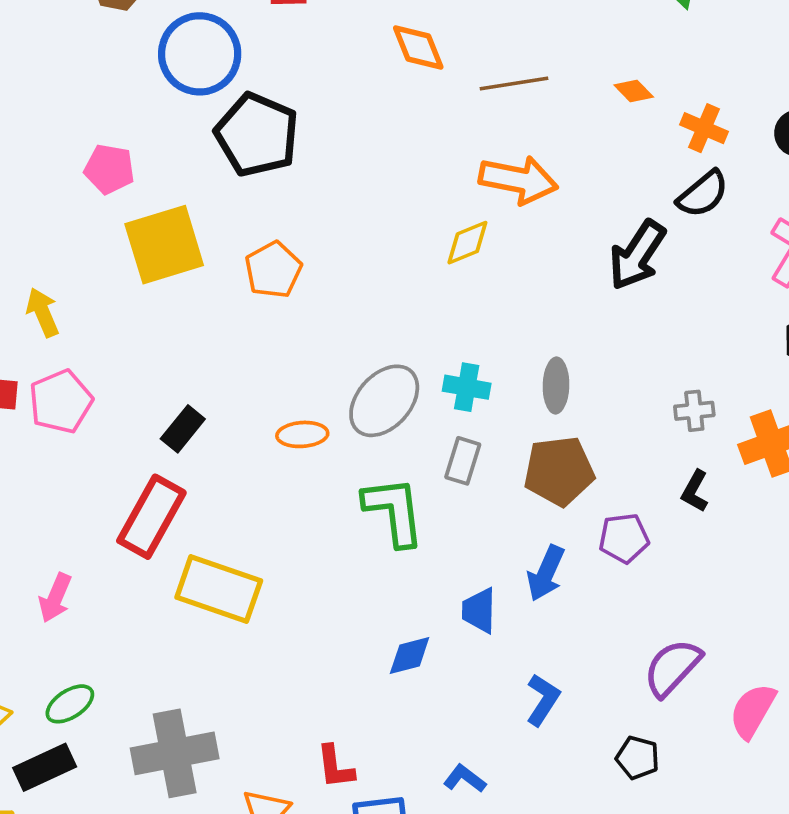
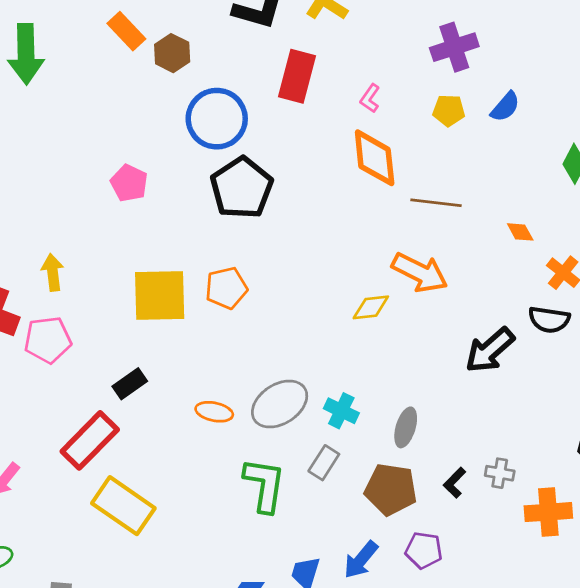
orange diamond: (418, 48) -> (375, 158), size x1.4
black semicircle: (703, 194) -> (549, 320), turned 33
yellow square: (164, 245) -> (160, 296), moved
black L-shape: (695, 491) -> (455, 483), moved

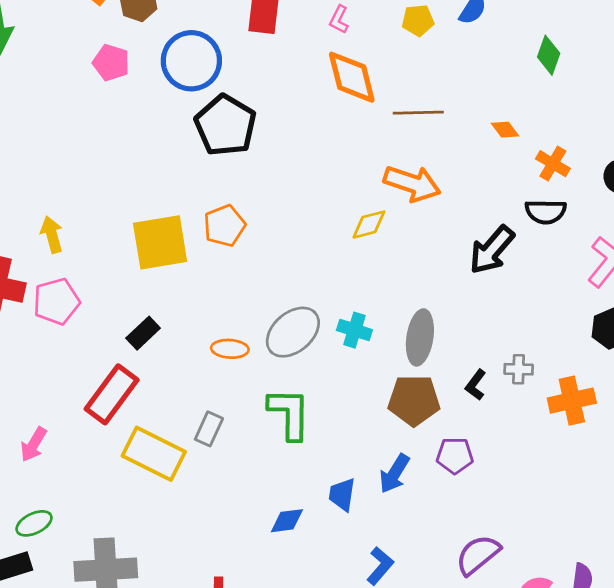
pink pentagon: (129, 183) -> (111, 63), moved
gray ellipse: (406, 427) -> (420, 337), size x1.4
gray rectangle: (324, 463) -> (209, 429), moved

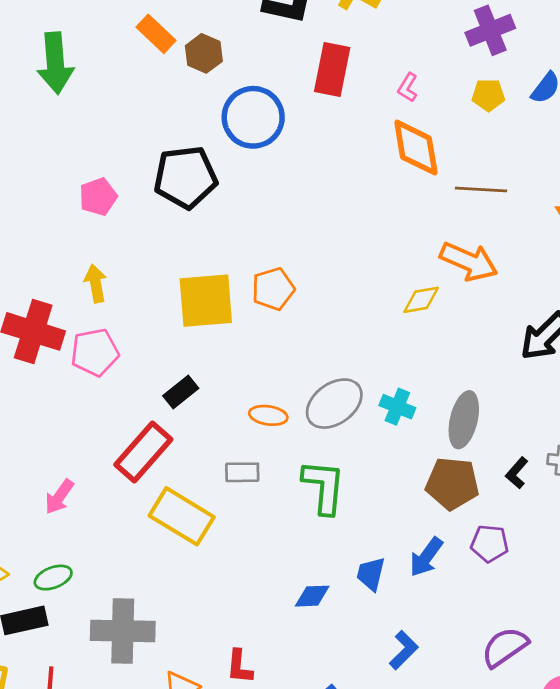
pink pentagon: (111, 63) -> (98, 197), moved, turned 30
black pentagon: (225, 125) -> (185, 177), moved, turned 30
gray rectangle: (209, 429) -> (242, 472), moved, turned 60

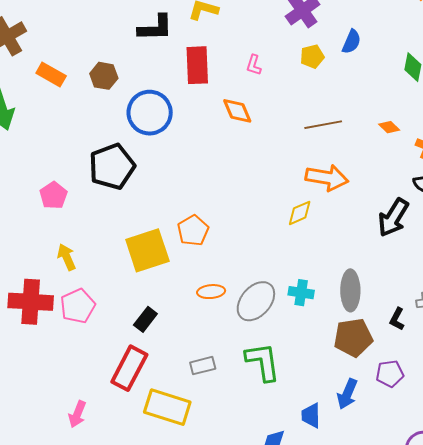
orange rectangle: (156, 34) -> (51, 74), moved
orange diamond: (416, 148) -> (237, 111), moved, size x0.7
orange ellipse: (268, 415) -> (211, 292), moved

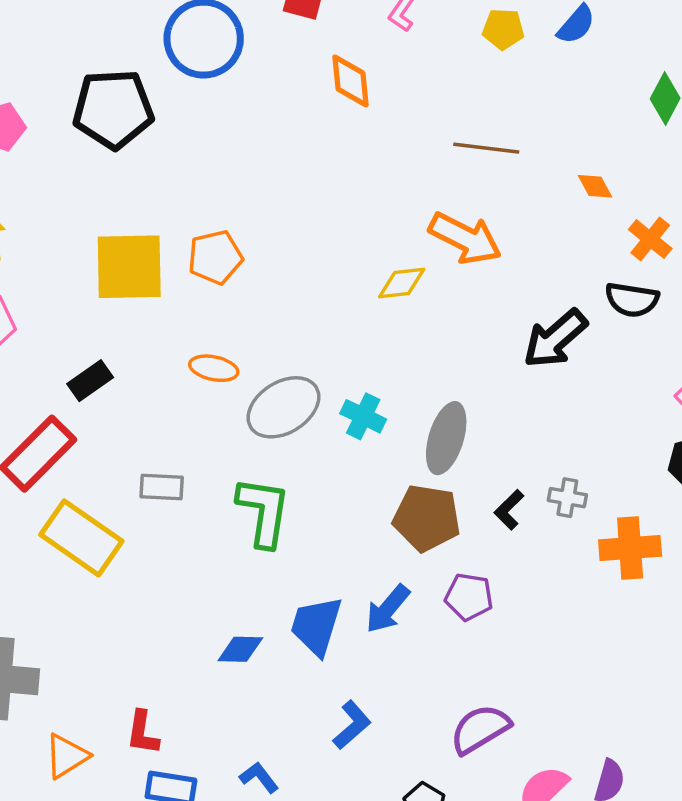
blue trapezoid: (311, 415) -> (316, 626), size x1.4

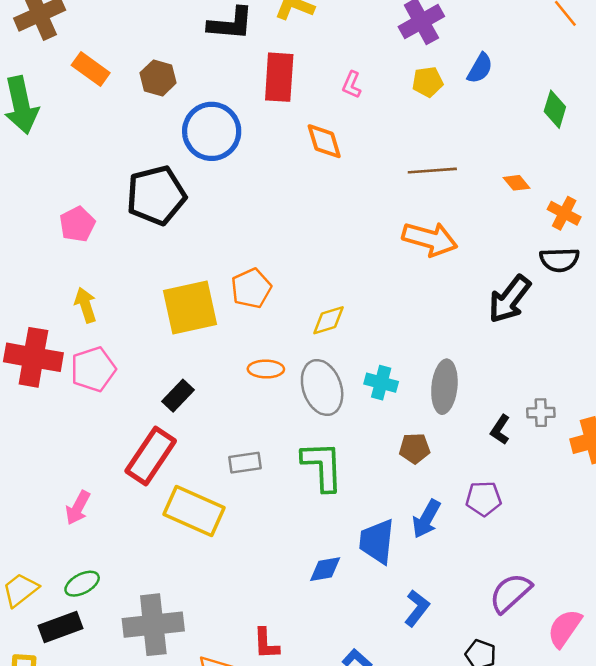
yellow diamond: (402, 283) -> (328, 320), moved
gray ellipse: (283, 407) -> (322, 388), turned -66
brown pentagon: (427, 518) -> (415, 448), moved, size x0.6

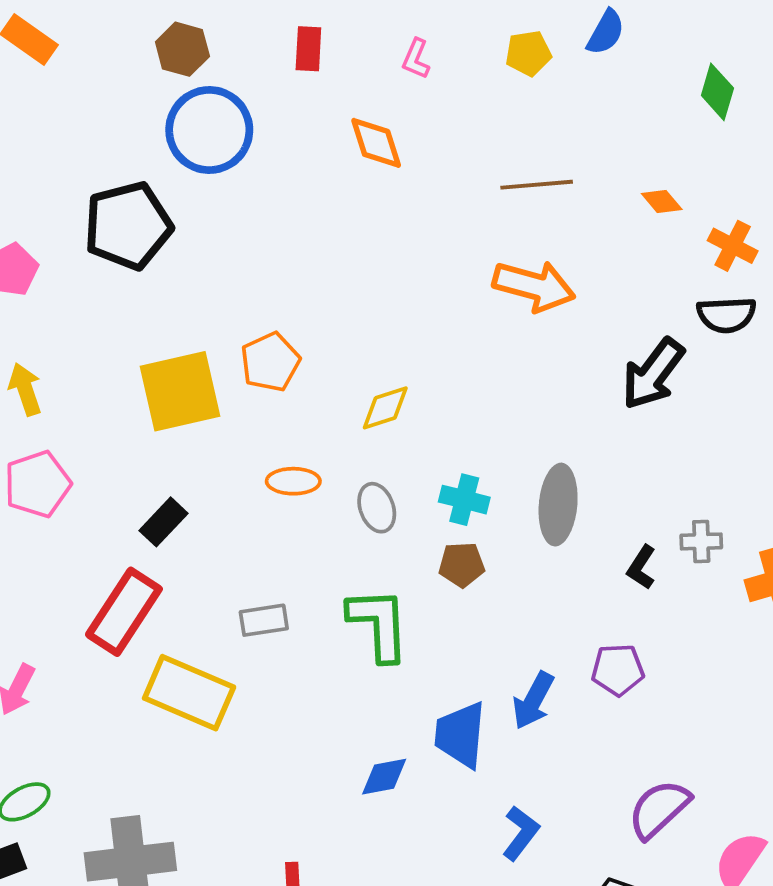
red rectangle: (279, 77) -> (308, 49), size x0.6
brown hexagon: (158, 78) -> (182, 49), moved
gray ellipse: (322, 388) -> (377, 508), size x0.6
brown pentagon: (415, 448) -> (462, 565), moved

